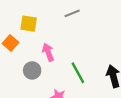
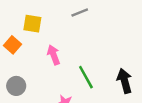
gray circle: (32, 70) -> (16, 86), moved

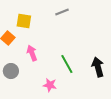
pink arrow: (54, 55) -> (32, 53), moved

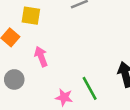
green line: (67, 64) -> (90, 88), moved

